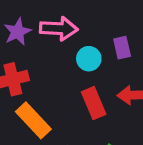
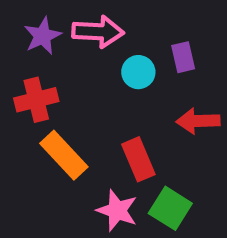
red rectangle: (94, 103) -> (138, 159), moved

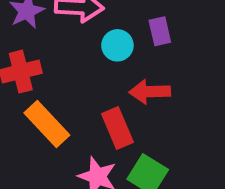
red arrow: (198, 121) -> (150, 92), moved

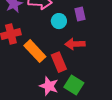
orange rectangle: (47, 124) -> (35, 51), moved

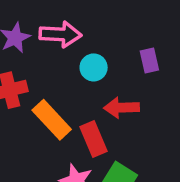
purple rectangle: (80, 14) -> (149, 60), moved

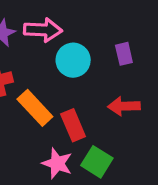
cyan circle: (94, 67) -> (73, 60), size x1.4
red arrow: (121, 108) -> (124, 106), moved

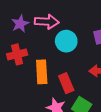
orange rectangle: (35, 108) -> (42, 72), turned 40

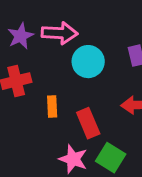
orange rectangle: (42, 72) -> (52, 107), size x0.6

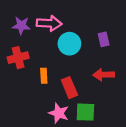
purple star: (21, 36) -> (21, 26), turned 30
green square: (111, 158) -> (85, 112), turned -30

